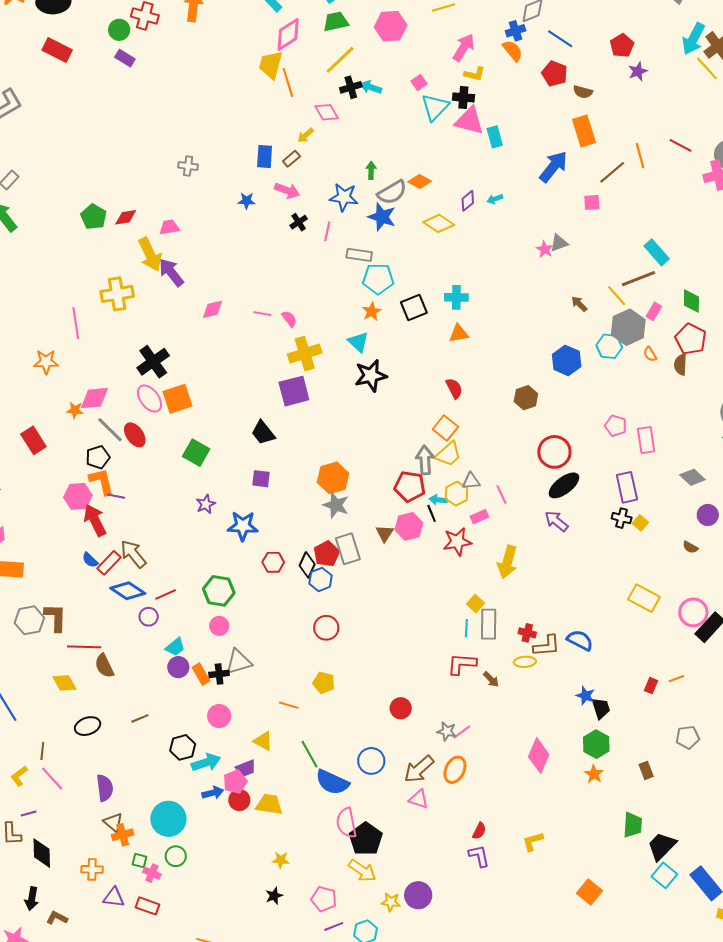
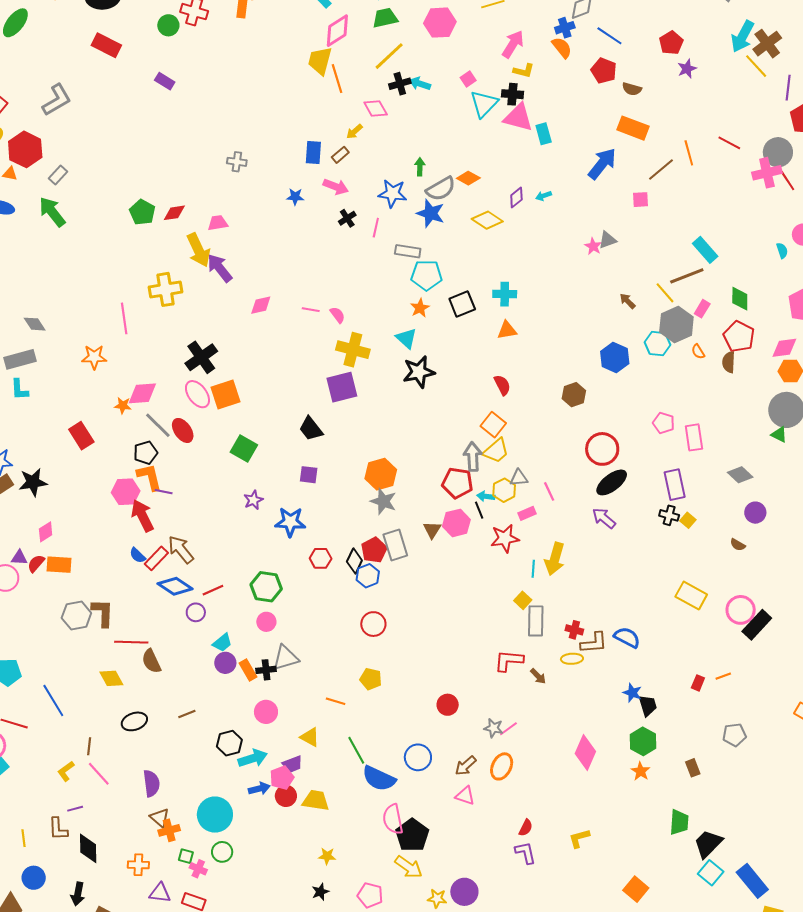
purple rectangle: (125, 58) -> (165, 81), moved
orange rectangle: (584, 131) -> (633, 128), turned -52
yellow cross: (305, 354) -> (353, 350), turned 32
cyan line: (466, 628) -> (533, 569), moved
brown arrow: (419, 769) -> (466, 766), size x0.7

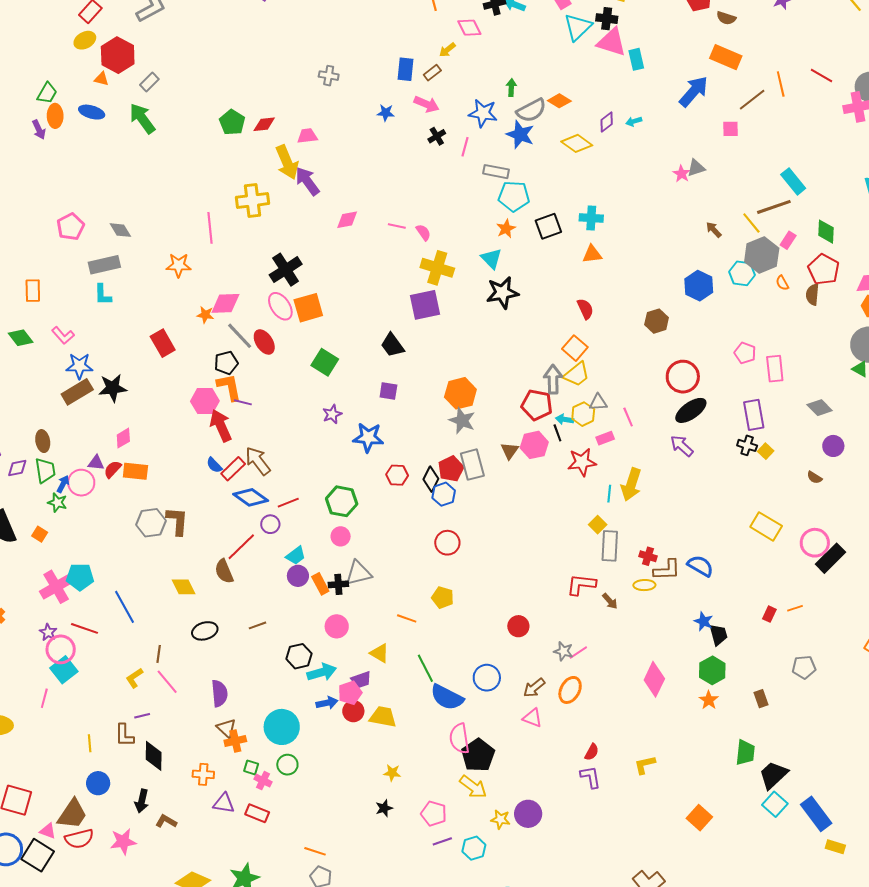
red line: (131, 642) -> (241, 547), moved, turned -48

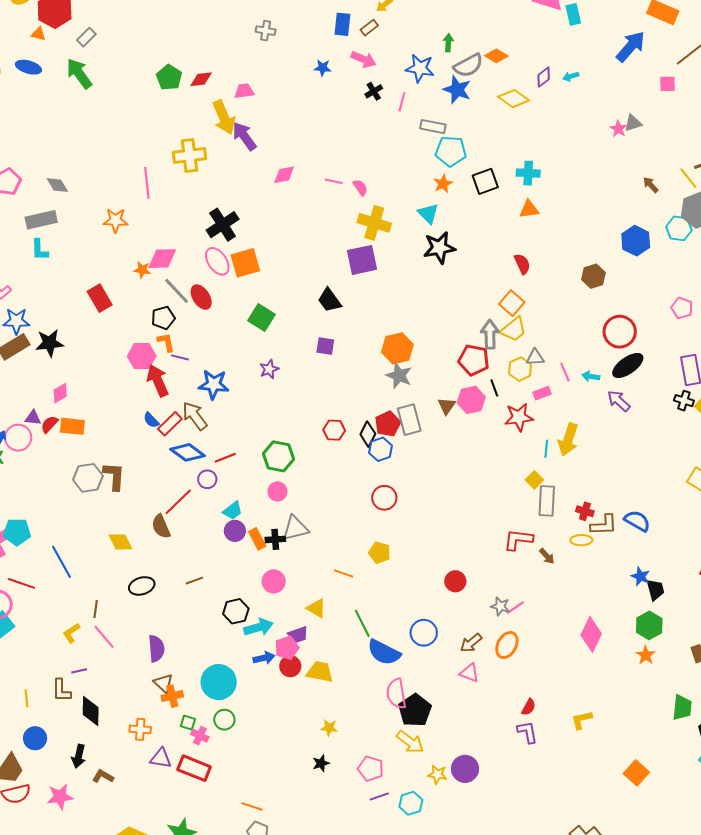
orange L-shape: (229, 387) -> (166, 342), size x0.7
cyan arrow: (565, 419) -> (591, 376), moved
blue star: (368, 437) -> (214, 384), moved
red rectangle: (257, 813) -> (194, 768), size x1.4

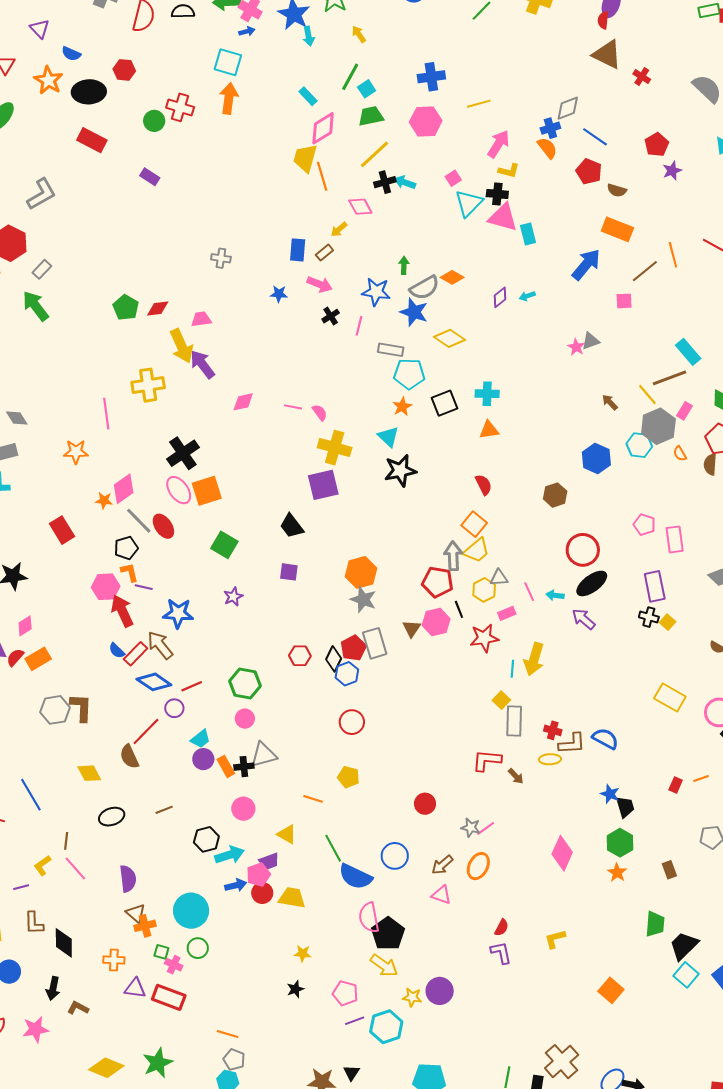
yellow diamond: (514, 99) -> (449, 338), moved
pink diamond: (162, 259) -> (124, 489), turned -32
orange rectangle: (72, 426) -> (38, 659), turned -35
purple line: (79, 671) -> (21, 887), moved
cyan hexagon: (411, 803) -> (386, 1027), size x1.4

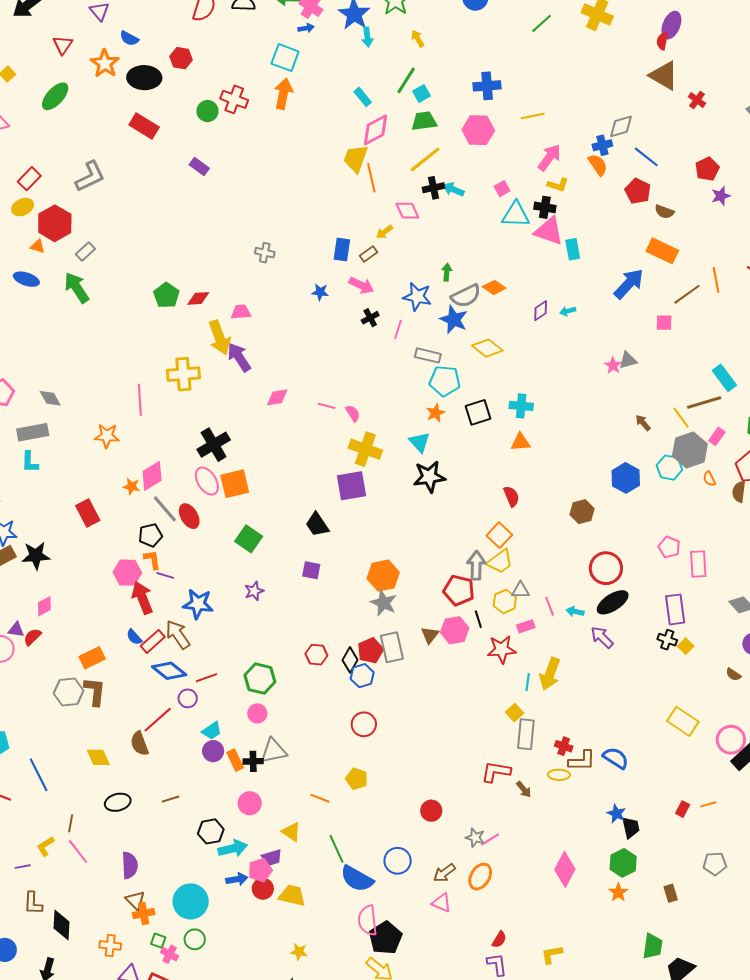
cyan triangle: (469, 203) -> (516, 215), turned 44
orange rectangle: (38, 659) -> (92, 658), moved

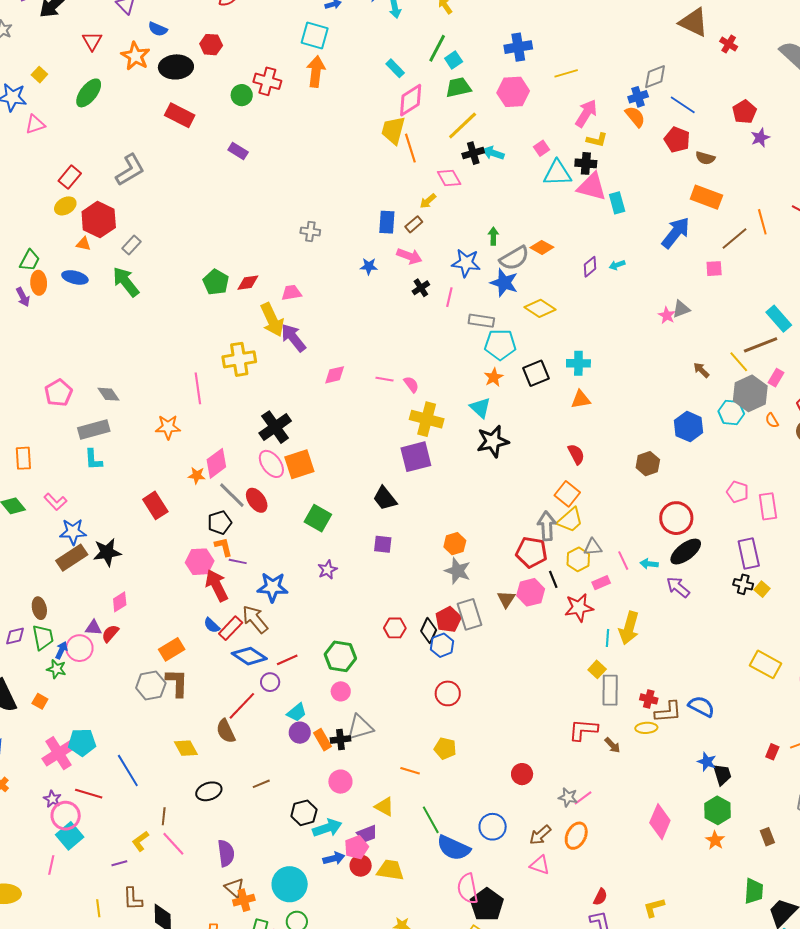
orange hexagon: (383, 576) -> (455, 544), size x0.7

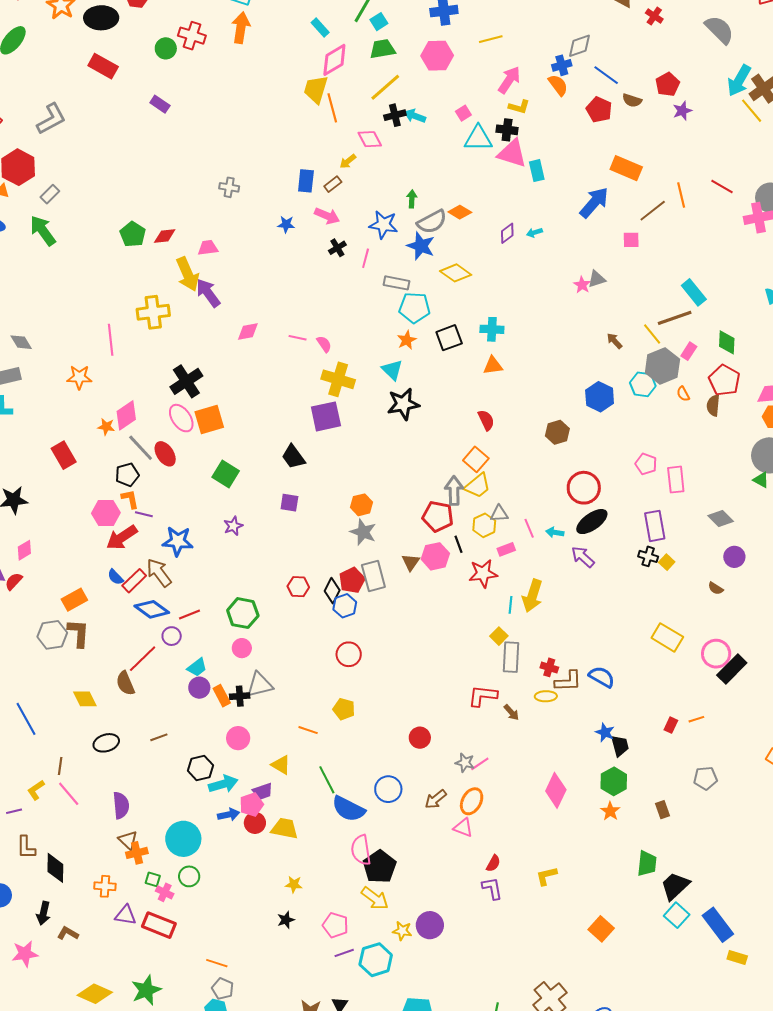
brown semicircle: (705, 158) -> (632, 100), moved
red arrow: (217, 585) -> (122, 537), turned -100
pink triangle: (540, 865) -> (463, 828), moved

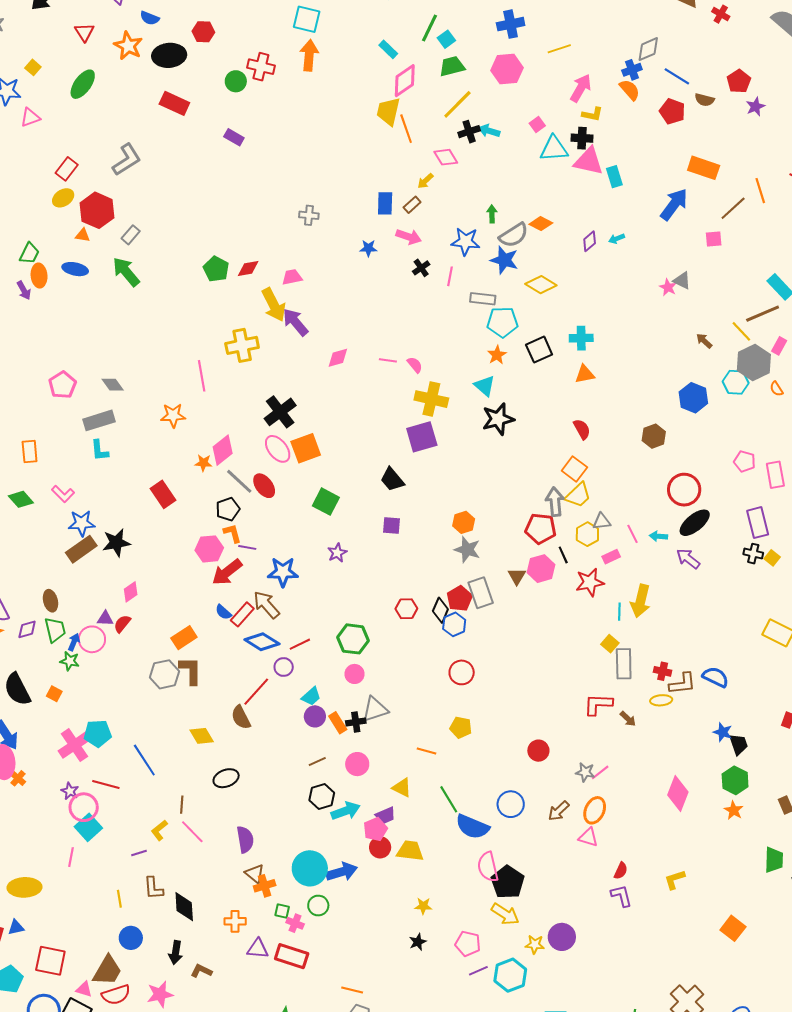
gray triangle: (597, 279) -> (682, 281), turned 48
brown line: (159, 737) -> (317, 761), moved
blue arrow: (229, 815) -> (342, 872), moved, size x1.4

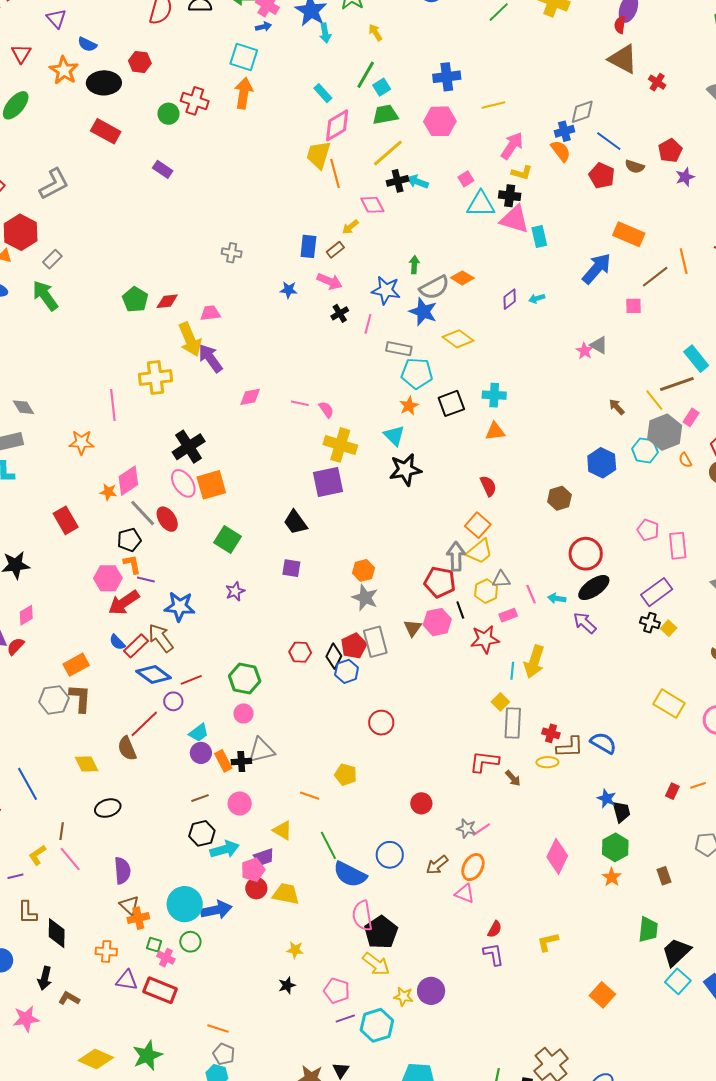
purple rectangle: (758, 523) -> (657, 592), turned 64
red circle: (462, 672) -> (381, 723), moved

